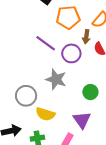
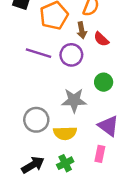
gray star: (56, 79) -> (74, 100), moved
green circle: (90, 92) -> (104, 82), moved

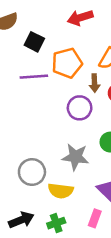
purple line: (38, 53) -> (34, 77), moved, turned -30

